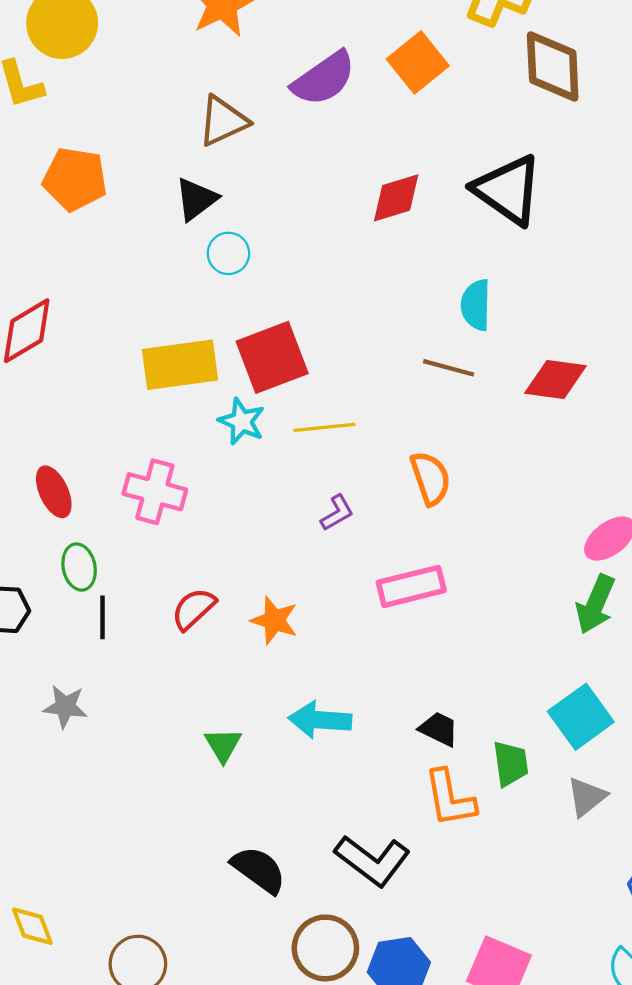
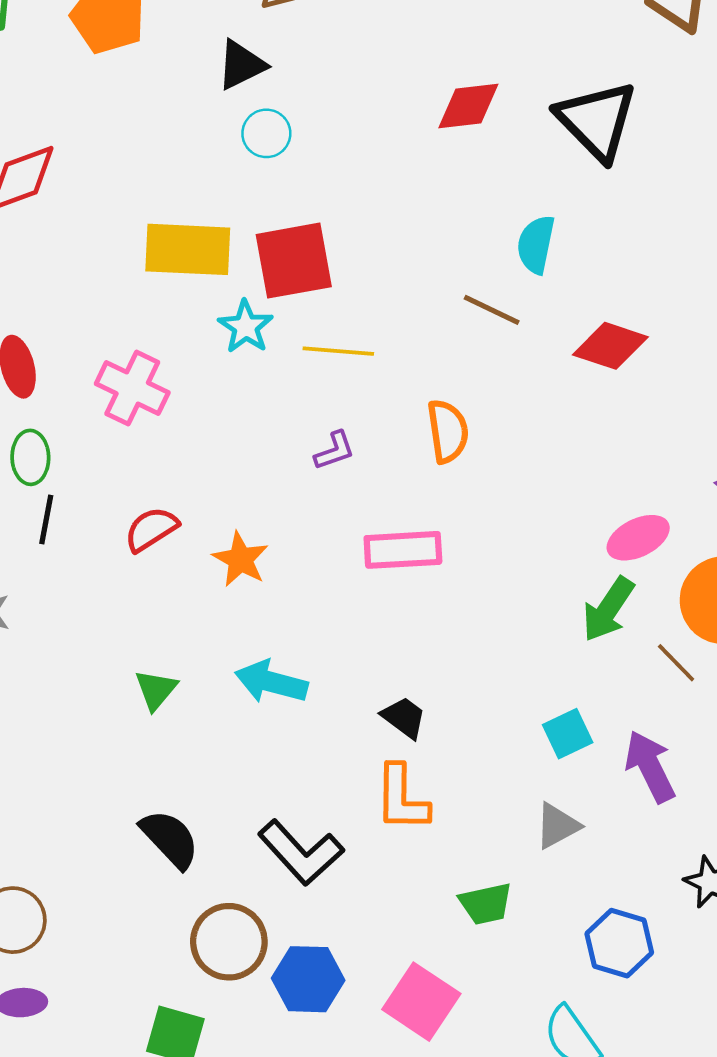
cyan square: (581, 717) -> (568, 734), size x0.7
green trapezoid: (511, 764) -> (486, 904), moved, turned 75

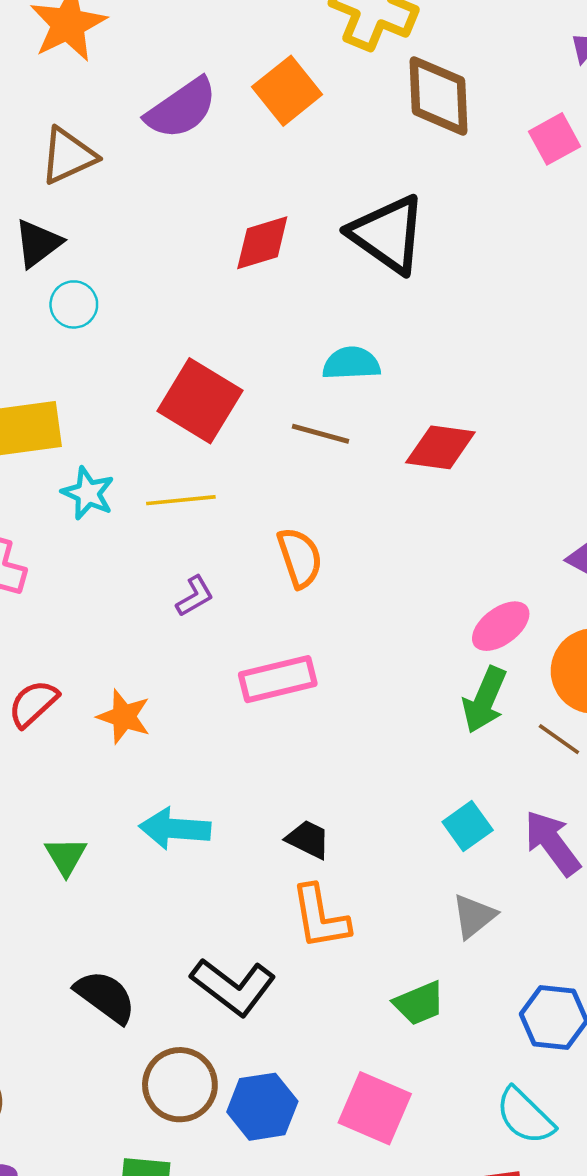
cyan semicircle: (536, 244) -> (351, 363), turned 86
red square: (294, 261) -> (200, 401), moved, turned -38

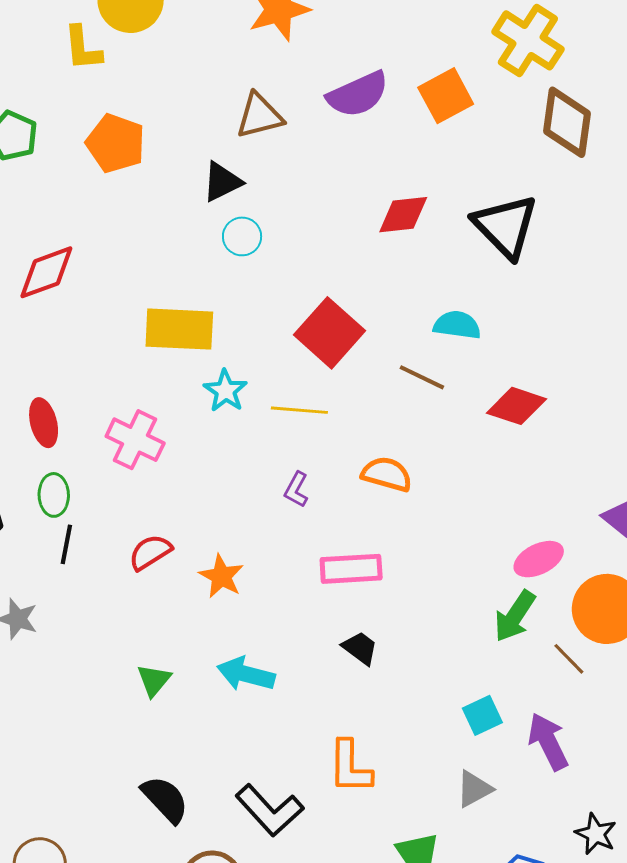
orange semicircle: (300, 558) -> (387, 474), turned -66
purple L-shape: (195, 596) -> (296, 490), turned 138
black trapezoid: (308, 839) -> (360, 648), moved

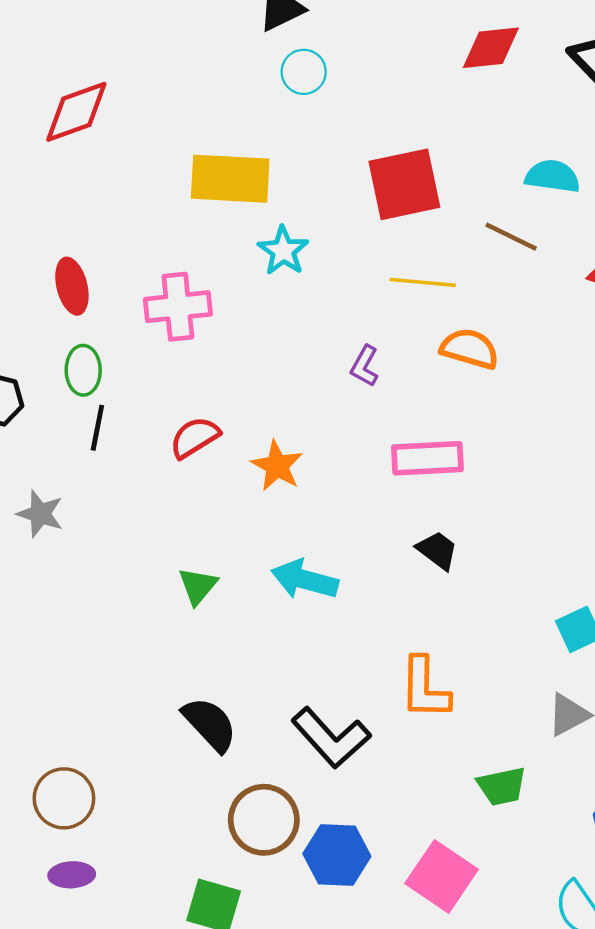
red square: (329, 333) -> (404, 184), turned 36
yellow line: (299, 410) -> (423, 282), moved
pink cross: (135, 440) -> (178, 307), turned -32

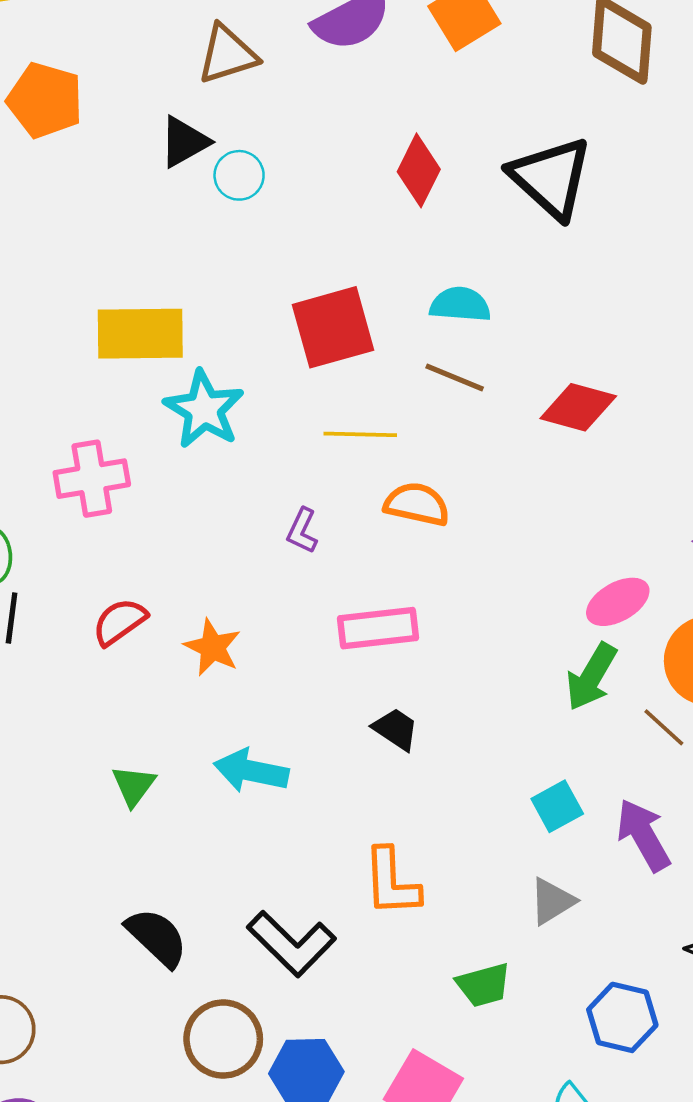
red diamond: (491, 48) -> (419, 170), turned -54
cyan circle: (304, 72) -> (239, 175), moved
cyan semicircle: (552, 176) -> (460, 305), moved
cyan star: (283, 251) -> (204, 409), size x1.4

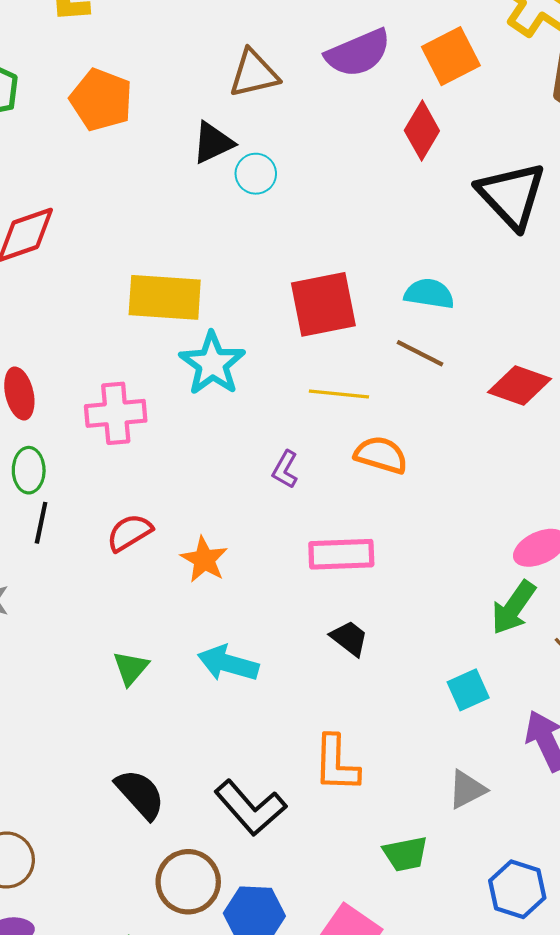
red diamond: (419, 170) -> (422, 131), moved
cyan square: (557, 806) -> (468, 690), moved

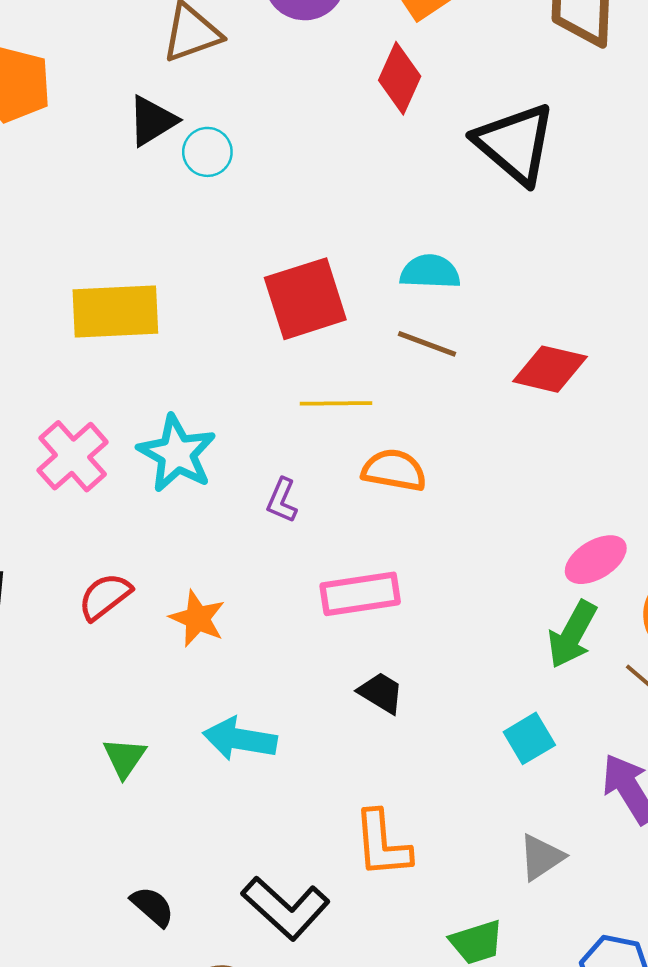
cyan star: (212, 364) -> (177, 453), moved
pink cross: (116, 413) -> (73, 456), turned -30
black semicircle: (140, 794) -> (152, 906), size x0.7

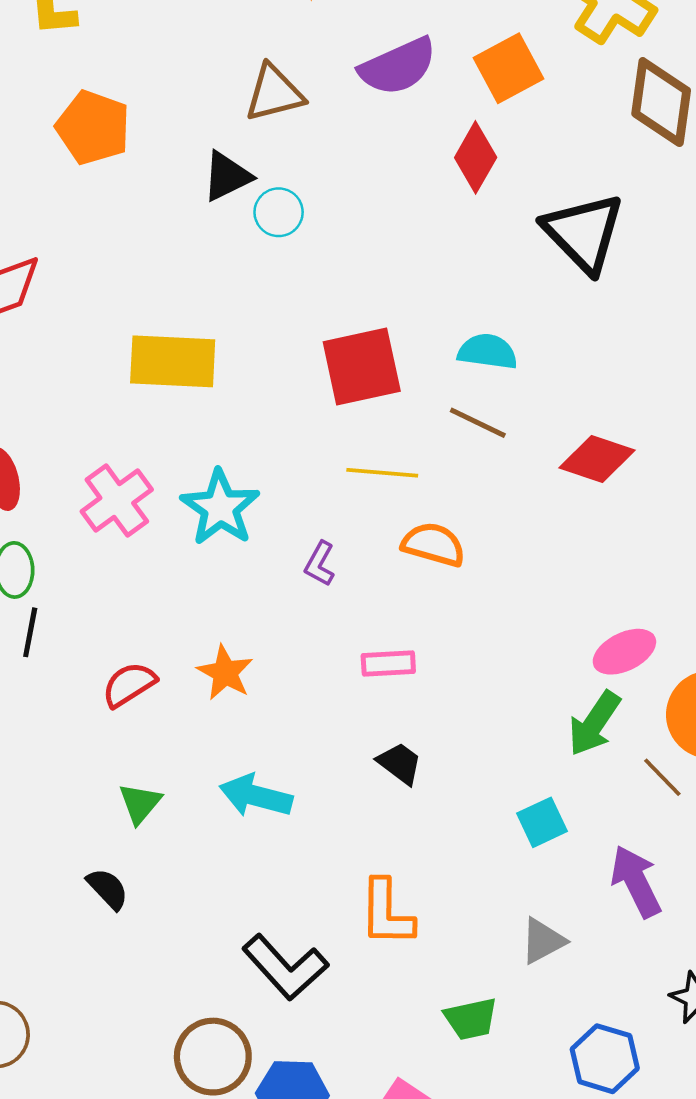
pink rectangle: (360, 594) -> (388, 664), size x0.7
red semicircle: (105, 596) -> (129, 685), moved
black semicircle: (152, 906) -> (108, 889), moved

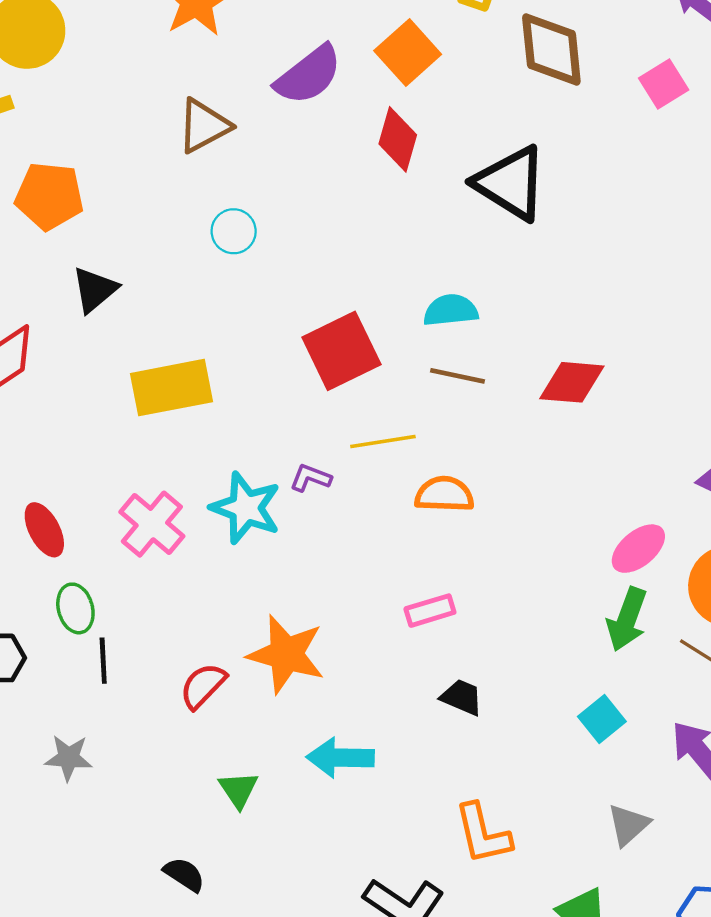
black triangle: (227, 176) -> (95, 290), moved
purple L-shape: (320, 564) -> (311, 478), moved, turned 96
orange star: (225, 673) -> (286, 654), size x1.5
black semicircle: (108, 889) -> (184, 874), moved

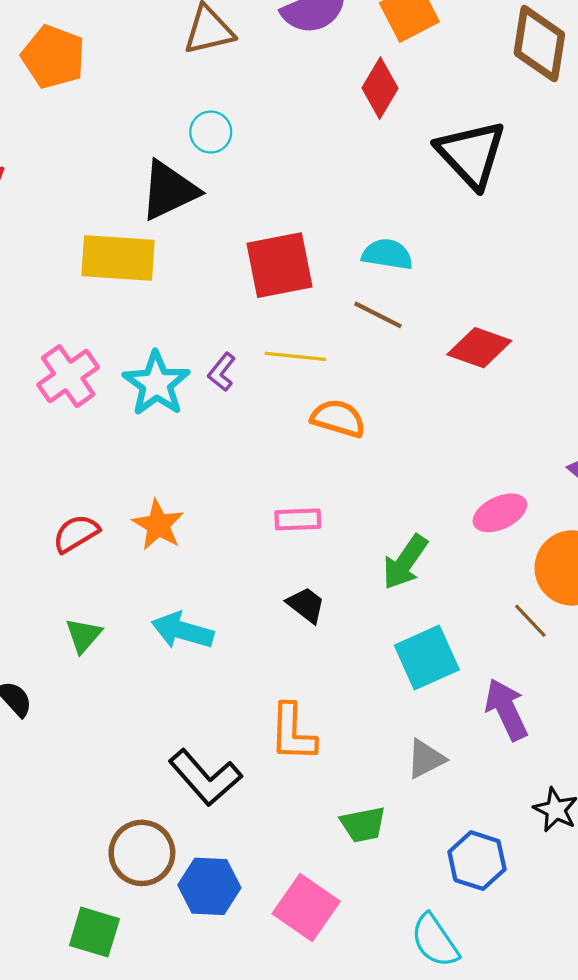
black triangle: (95, 290) -> (169, 190), moved, size x1.4
purple L-shape: (311, 478) -> (222, 372), turned -87
green arrow: (627, 619) -> (405, 562), moved
orange star: (286, 654) -> (158, 525), size x0.7
cyan square: (602, 719) -> (427, 658), size x1.5

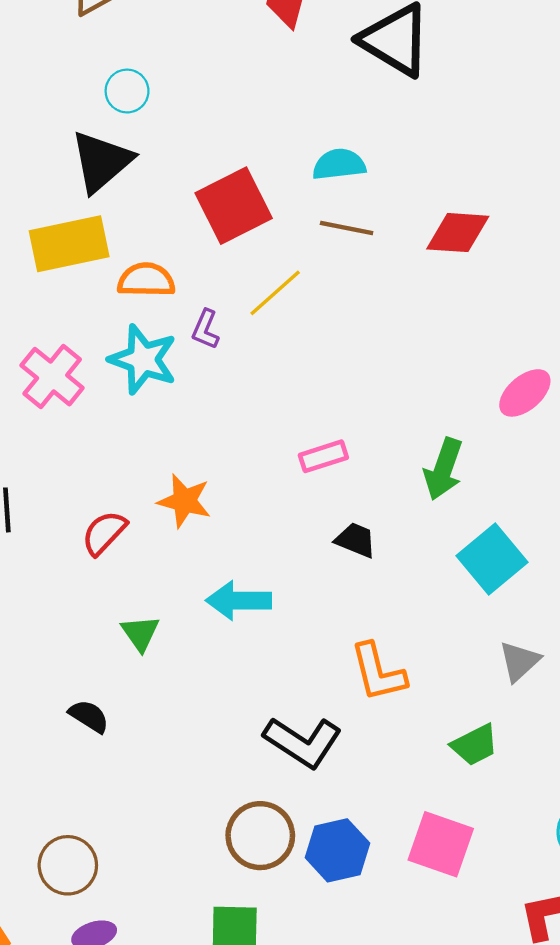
yellow line: (295, 356) -> (275, 293), turned -32
orange semicircle: (338, 418) -> (146, 280), moved

